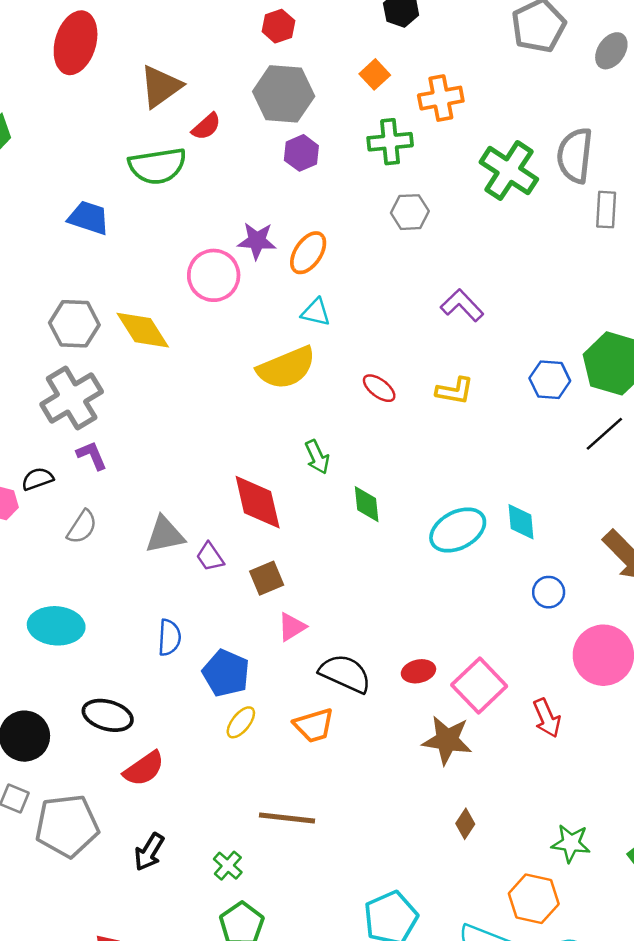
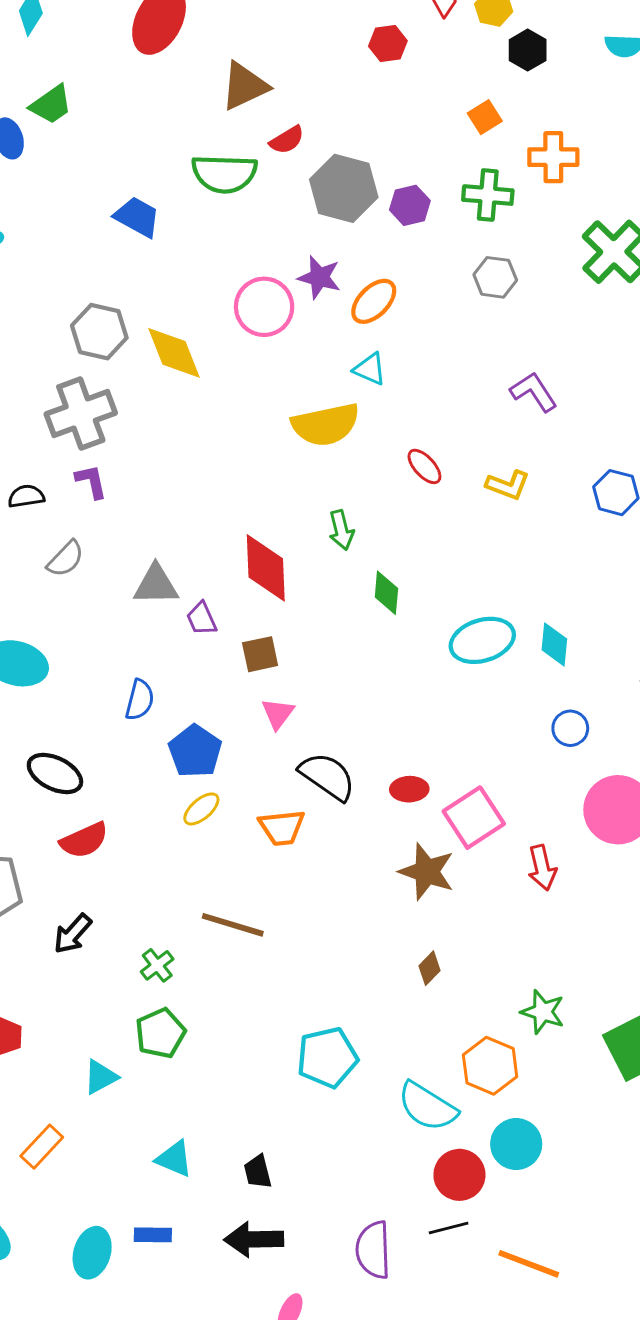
gray hexagon: (284, 94) -> (344, 188), moved
purple hexagon: (301, 153) -> (410, 205), moved
pink triangle: (292, 627) -> (278, 714), turned -32

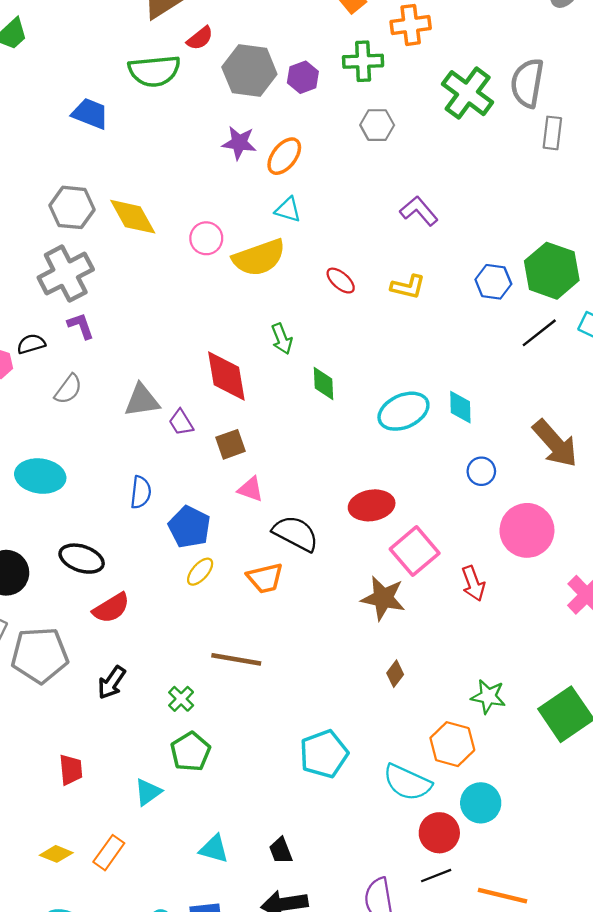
pink circle: (264, 307) -> (206, 238), moved, size x0.7
pink triangle: (278, 714) -> (250, 489), turned -40
red ellipse: (409, 789) -> (372, 505), moved, size x1.5

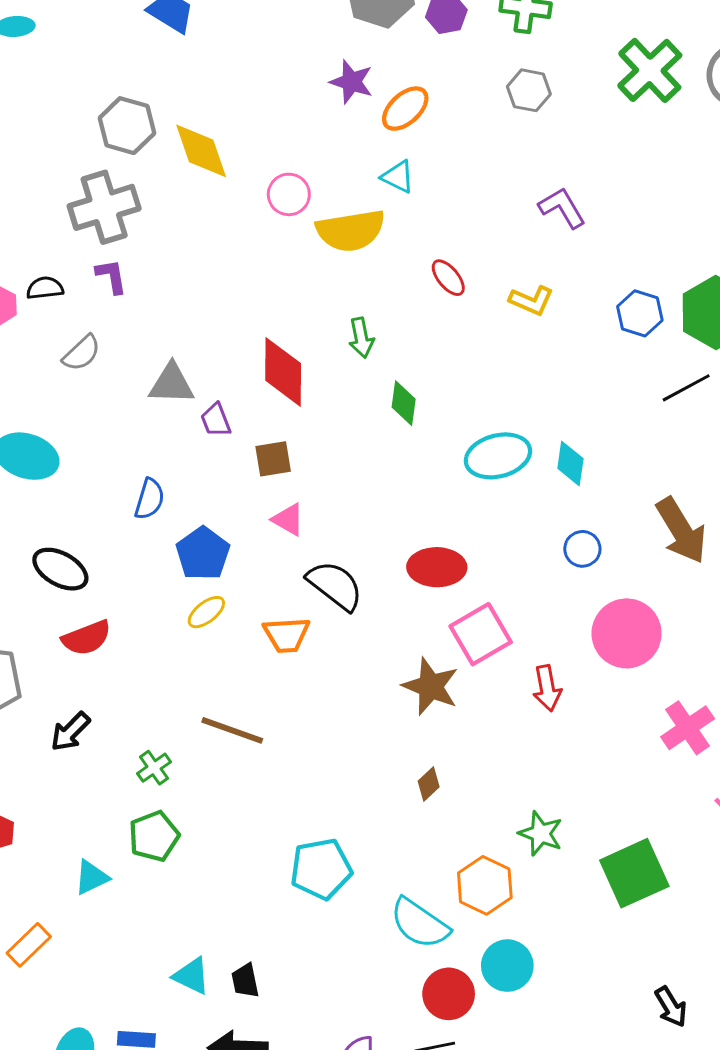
cyan triangle: (214, 849) -> (192, 976), moved

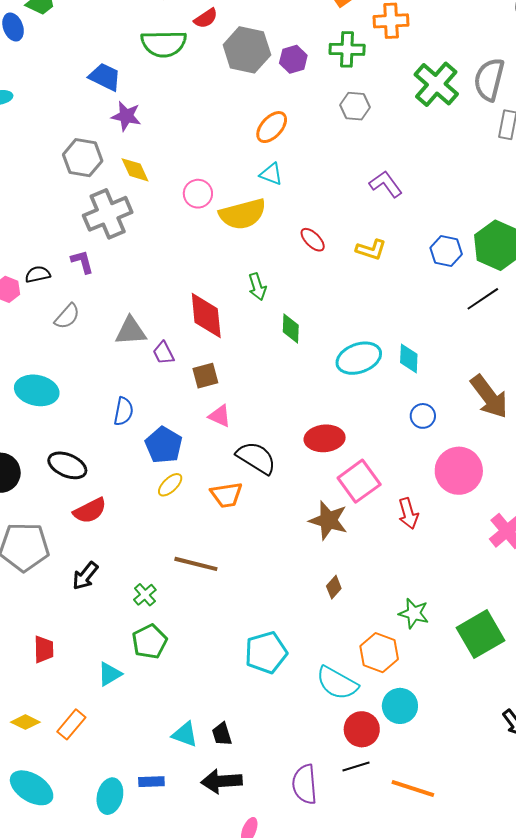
purple star: (352, 82) -> (126, 116), moved
yellow diamond: (201, 151) -> (135, 170), size x0.7
gray cross: (104, 207) -> (108, 214), moved

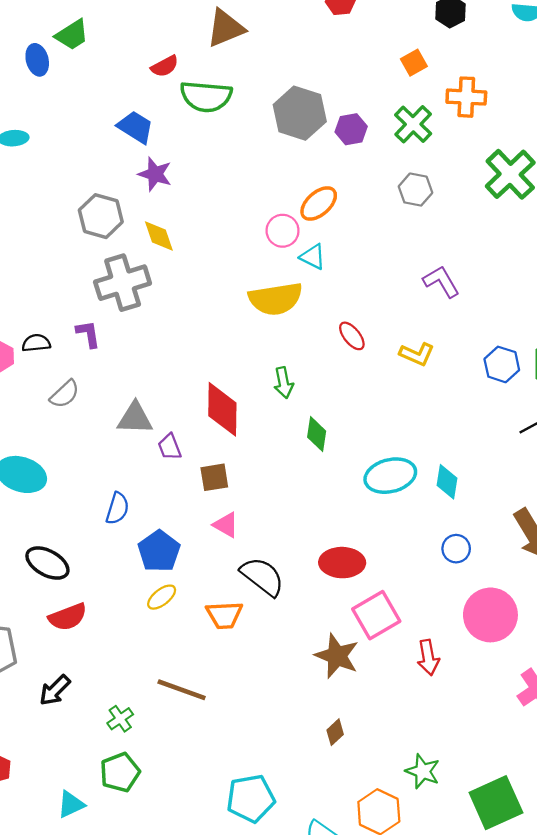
red semicircle: (206, 18) -> (165, 66), moved
green cross: (347, 49) -> (413, 124), turned 36
pink circle: (198, 194) -> (283, 231), moved

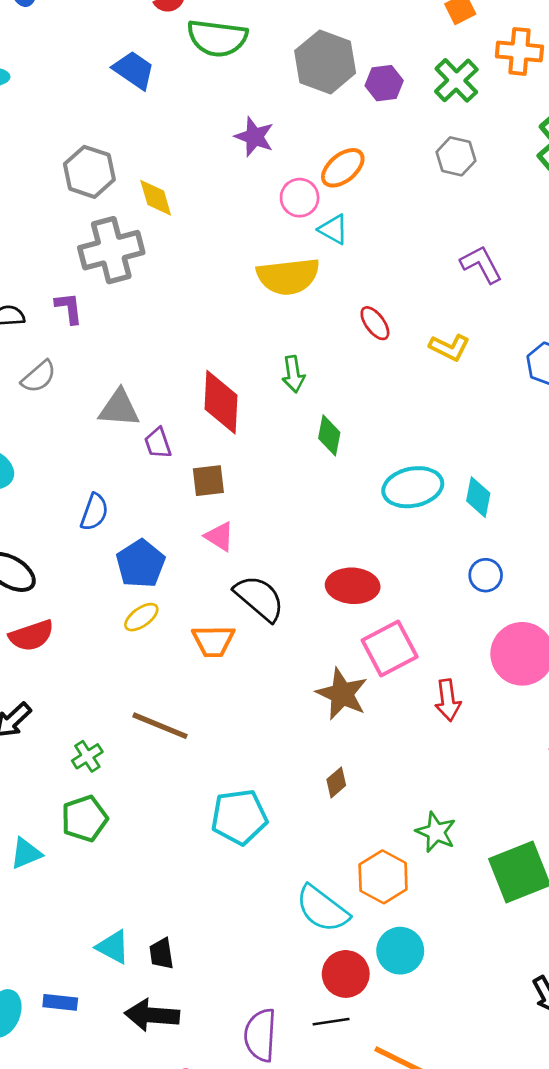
purple star: (155, 174) -> (254, 137), moved
cyan pentagon: (251, 798) -> (239, 817), moved

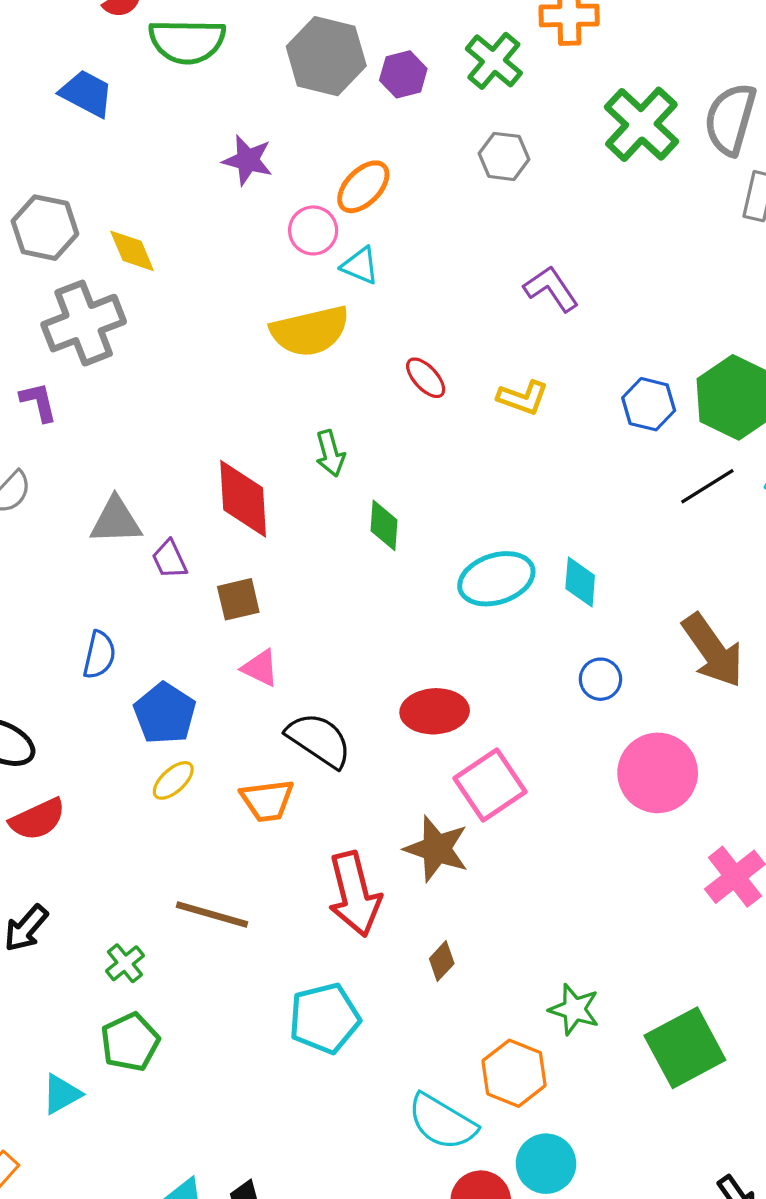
red arrow: (448, 700) -> (354, 894), moved, size x1.6

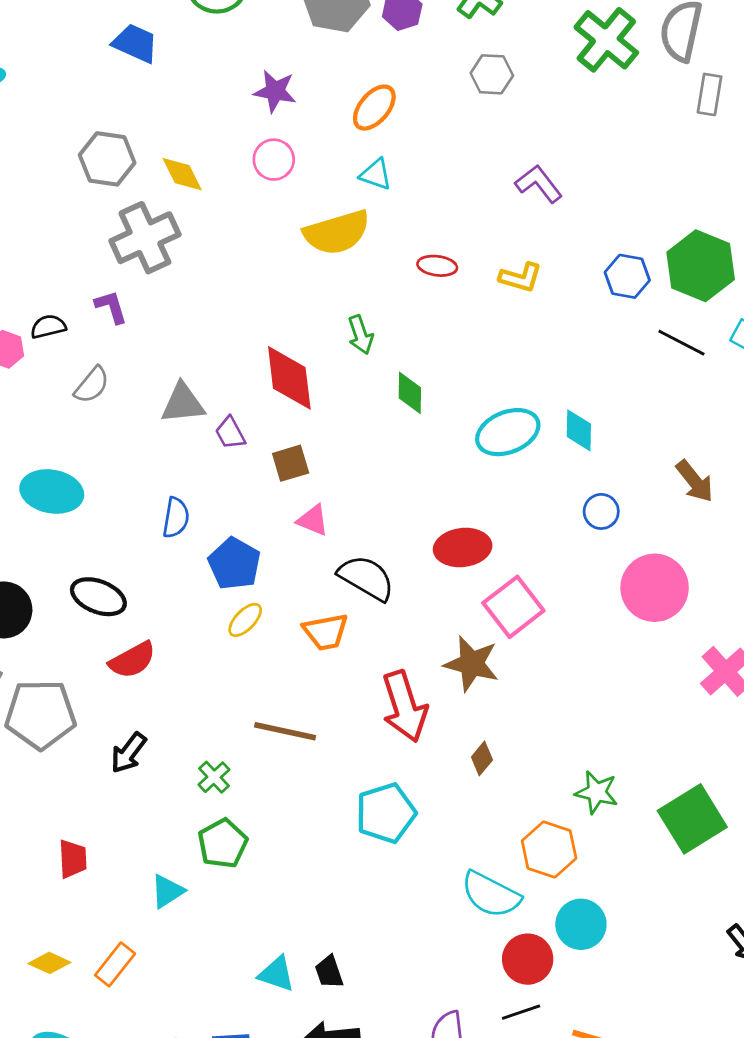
pink circle: (313, 230) -> (274, 160), moved
red ellipse: (426, 378) -> (437, 266), turned -36
black line: (707, 486) -> (681, 343), turned 63
brown arrow: (713, 650) -> (695, 481), size x0.7

